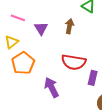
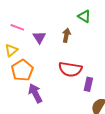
purple arrow: (52, 87) -> (35, 93), moved

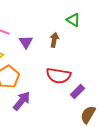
purple rectangle: (88, 84) -> (77, 91), turned 32
purple arrow: (35, 93) -> (22, 101), turned 66

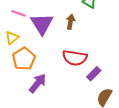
purple triangle: (26, 42) -> (42, 24), size x1.6

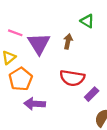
purple arrow: (38, 83) -> (35, 104), turned -126

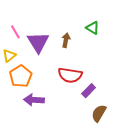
green triangle: (87, 21) -> (93, 28), moved
pink line: (15, 33) -> (15, 32), turned 40

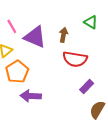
purple triangle: (38, 42) -> (35, 37), turned -35
red semicircle: (70, 75) -> (75, 59), moved

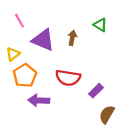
pink line: (12, 26) -> (19, 21), moved
red semicircle: (75, 59) -> (68, 78), moved

